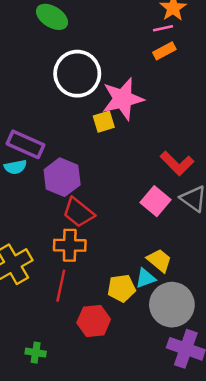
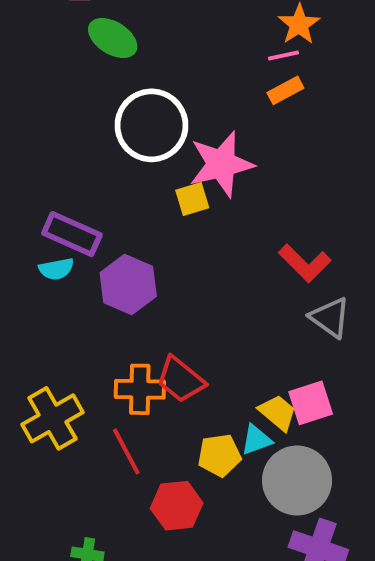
pink square: (156, 201) -> (311, 403), moved, turned 32
red trapezoid: (79, 212) -> (181, 380), moved
red line: (61, 286) -> (126, 451), turned -40

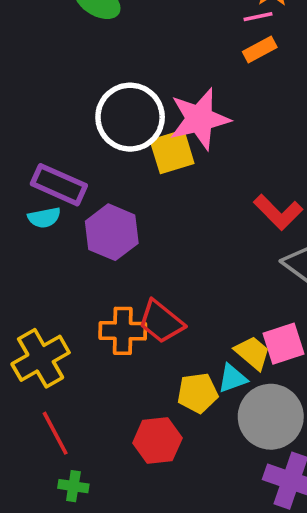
white circle: (151, 125) -> (130, 117), moved
yellow square: (192, 199) -> (172, 152), size x1.4
red line: (126, 451) -> (55, 433), moved

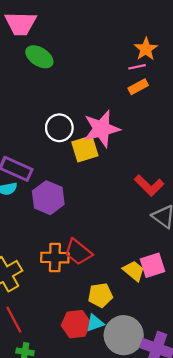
white circle: (130, 117) -> (59, 128), size x0.7
cyan triangle: (232, 378) -> (95, 323), moved
gray circle: (271, 417) -> (124, 335), moved

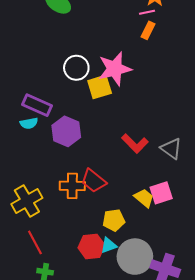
orange rectangle: (138, 87) -> (148, 30), turned -36
red L-shape: (149, 185) -> (135, 143), moved

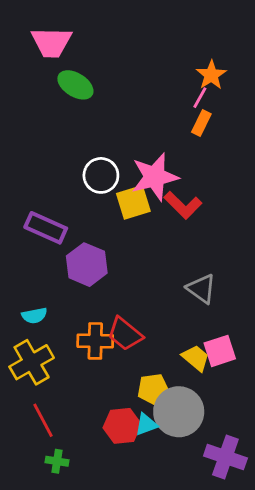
pink line: (147, 12) -> (200, 98), turned -49
cyan semicircle: (29, 123) -> (34, 316), moved
red L-shape: (135, 143) -> (183, 205), moved
gray triangle: (171, 149) -> (201, 289), moved
gray circle: (135, 257) -> (179, 412), moved

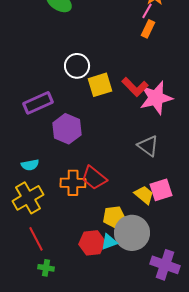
pink star: (155, 177) -> (156, 98), moved
purple rectangle: (46, 228) -> (38, 103), turned -48

